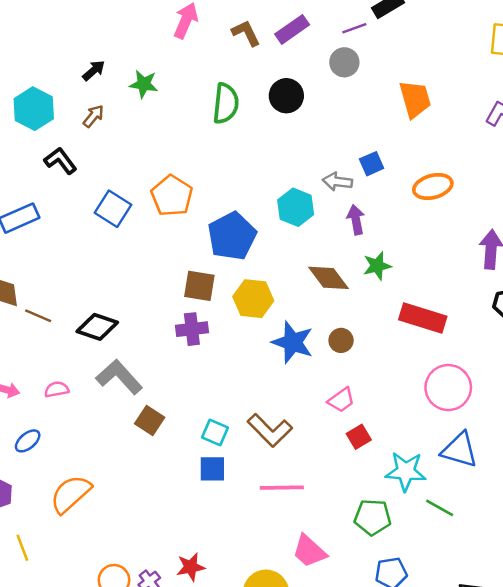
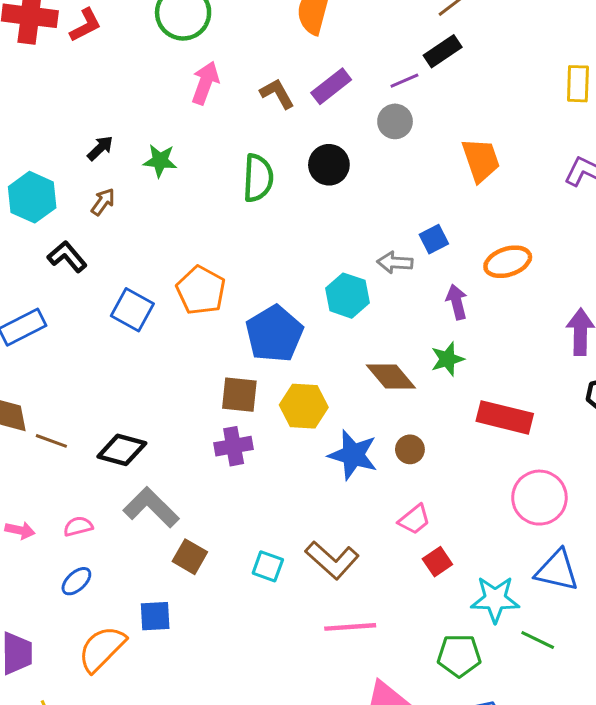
purple arrow: (356, 220) -> (457, 302), moved
blue ellipse: (28, 441) -> (76, 581), moved
blue square: (212, 469) -> (155, 616), moved

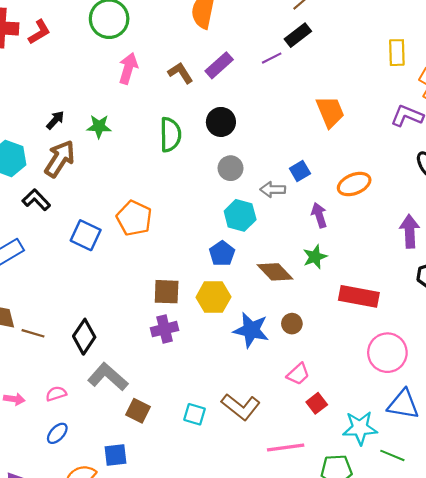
gray circle: (395, 121) -> (230, 168), moved
brown arrow: (103, 202) -> (60, 159), size x1.8
blue pentagon: (274, 334) -> (222, 253), moved, size x0.6
black diamond: (122, 450) -> (84, 337), turned -68
pink line: (350, 627) -> (286, 447), moved

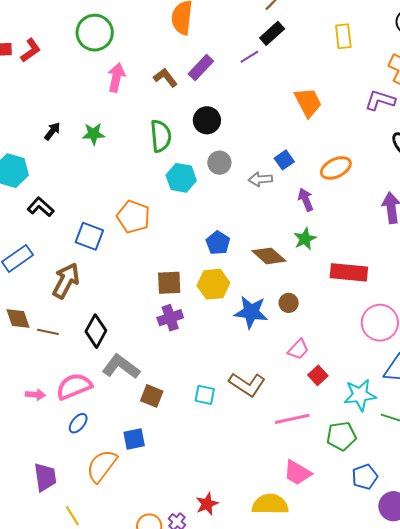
yellow rectangle: (397, 53) -> (343, 36), moved
brown arrow: (60, 159) -> (66, 281), moved
cyan hexagon: (240, 215) -> (181, 178), moved
pink semicircle: (56, 394) -> (74, 386), size x1.8

